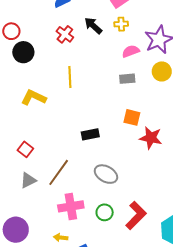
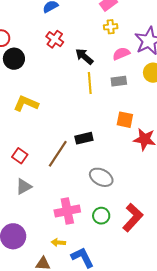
black arrow: (93, 26) -> (84, 56), moved
yellow line: (70, 77) -> (90, 83), moved
brown line: (59, 172) -> (58, 154), moved

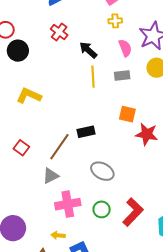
pink semicircle: (121, 54) -> (125, 48), turned 90
gray triangle: (24, 186) -> (51, 176), moved

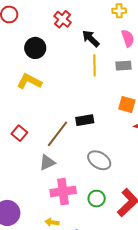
black circle: (18, 51) -> (35, 48), moved

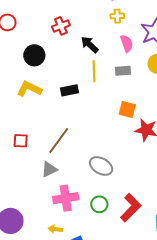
red cross: (63, 19) -> (61, 26), turned 30
black rectangle: (85, 120) -> (69, 90), moved
red square: (19, 133) -> (21, 141), turned -35

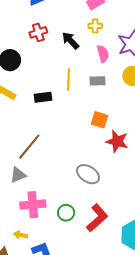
black arrow: (90, 45) -> (71, 41), moved
gray ellipse: (101, 166) -> (88, 174), moved

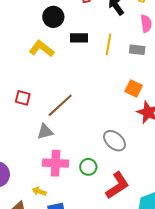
black rectangle: (43, 97) -> (79, 38), moved
green circle: (66, 213) -> (88, 167), moved

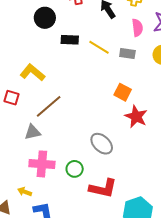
yellow line: (109, 44) -> (99, 47), turned -70
yellow L-shape: (42, 49) -> (33, 73), moved
red L-shape: (117, 185) -> (103, 188), turned 44

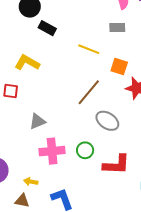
black rectangle: (70, 40) -> (47, 28), moved, turned 36
yellow line: (99, 47) -> (89, 49), moved
brown line: (49, 106) -> (89, 92), moved
yellow arrow: (25, 192) -> (31, 182), moved

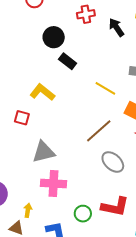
gray triangle: (37, 121) -> (44, 152), size x1.4
green circle: (85, 150) -> (83, 214), moved
yellow arrow: (31, 182) -> (28, 210), turned 80

